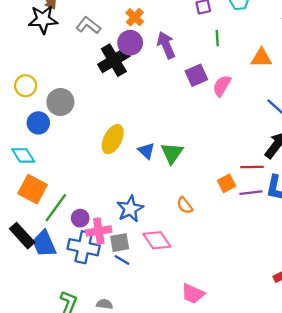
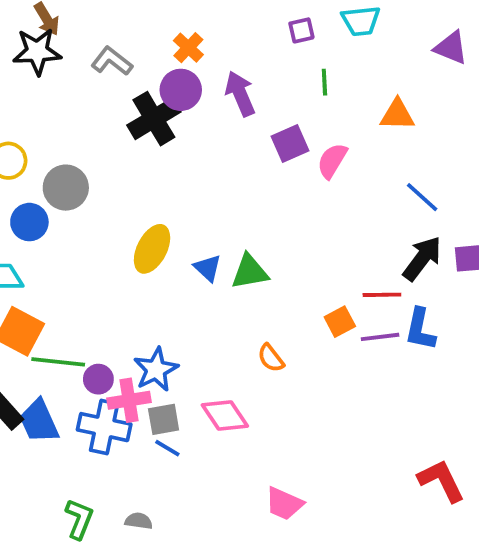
green triangle: (172, 153) -> (250, 272), turned 45
green line: (56, 208) -> (58, 362), turned 60
blue star: (130, 209) -> (156, 370), moved

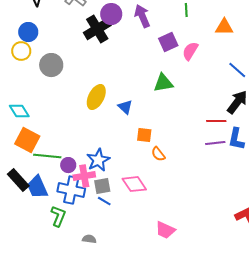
blue circle: (29, 222) -> (28, 32), moved
green triangle: (250, 272) -> (163, 83), moved
orange square: (340, 322) -> (144, 135), moved, turned 35
green L-shape: (79, 519) -> (58, 216), moved

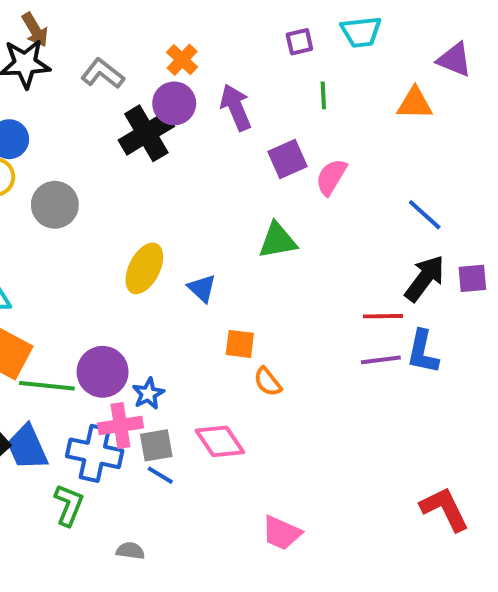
orange triangle: (224, 27) -> (415, 103), moved
blue star: (98, 160) -> (148, 394), size x0.7
purple circle: (68, 165) -> (103, 372), moved, size x1.6

